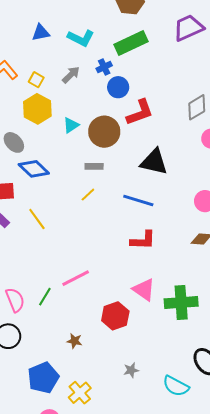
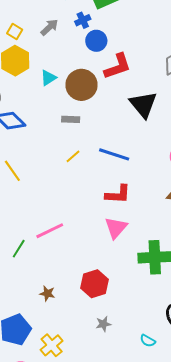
black triangle: (154, 162) -> (143, 105), moved, turned 36
yellow line: (88, 195) -> (73, 156), moved
pink triangle: (144, 290) -> (116, 228), moved, turned 35
red hexagon: (115, 316) -> (94, 284), moved
cyan semicircle: (176, 386) -> (148, 341), size x0.6

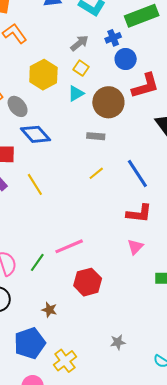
yellow square: (15, 32) -> (81, 68), moved
blue line: (114, 154) -> (137, 173), turned 36
pink triangle: (116, 228) -> (135, 247), size x0.7
red hexagon: (94, 284) -> (88, 282), moved
brown star: (47, 293) -> (49, 310), moved

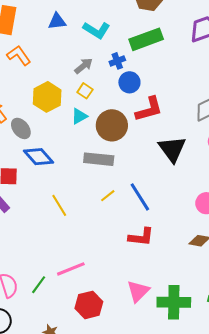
gray rectangle: (96, 136) -> (99, 159), size x1.6
yellow line: (96, 173) -> (108, 196), moved
yellow line: (35, 184) -> (59, 205), moved
pink triangle: (135, 247) -> (138, 291), moved, size x1.4

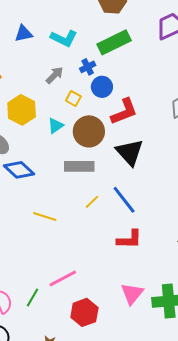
yellow square: (85, 91) -> (73, 98), moved
black triangle: (172, 149) -> (130, 152), moved
yellow line: (59, 205) -> (45, 216), turned -35

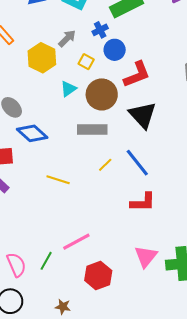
yellow hexagon: (22, 110) -> (42, 58), moved

